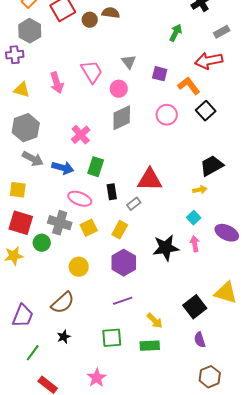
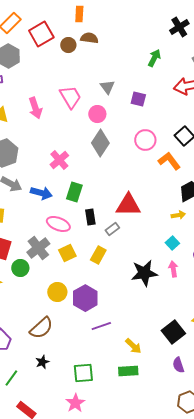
orange L-shape: (189, 86) -> (169, 161), moved
gray diamond: (122, 118) -> (100, 143), turned -32
gray cross: (60, 223) -> (38, 248), turned 35
purple hexagon: (124, 263) -> (85, 298), moved
green square: (112, 338) -> (83, 373), moved

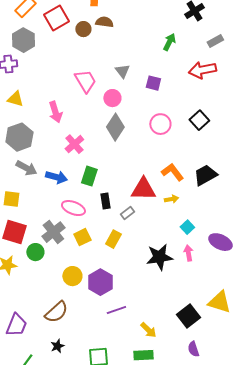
pink arrow: (35, 108) -> (55, 112), moved
orange L-shape: (169, 161) -> (172, 172), moved
yellow arrow: (178, 215) -> (171, 199), moved

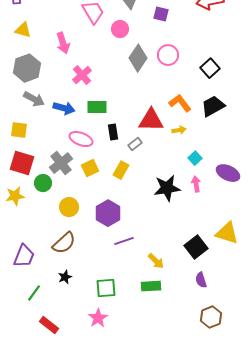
black square: (199, 120) -> (210, 68), moved
gray diamond: (115, 127) -> (138, 58), moved
green rectangle: (89, 176) -> (97, 107), turned 72
yellow circle: (72, 276) -> (69, 207), moved

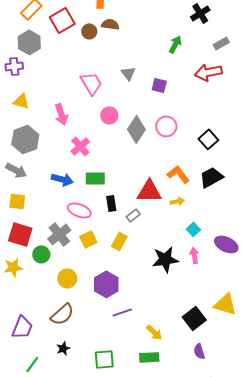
pink circle: (120, 29) -> (109, 115), moved
gray arrow: (34, 99) -> (16, 170), moved

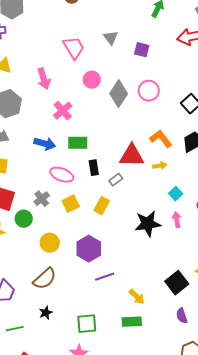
gray cross: (59, 234) -> (42, 199), size x0.7
green line: (32, 364) -> (15, 329), turned 42

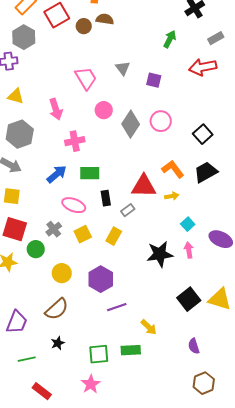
pink cross: (63, 111) -> (75, 141), turned 30
blue arrow: (45, 144) -> (57, 174), turned -55
black square: (177, 283) -> (189, 299), moved
green rectangle: (132, 322) -> (131, 350), moved

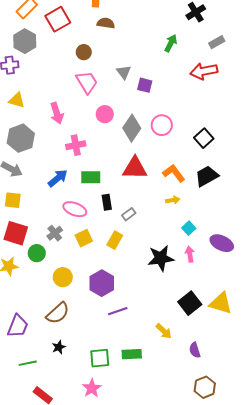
brown circle: (84, 26) -> (84, 52), moved
purple square: (154, 80) -> (145, 85), moved
red triangle: (144, 186) -> (135, 168), moved
yellow arrow: (149, 327) -> (164, 331), moved

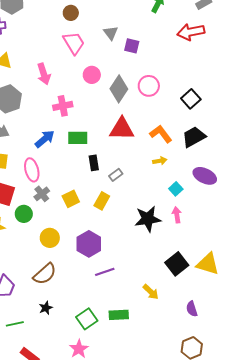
pink ellipse: (75, 209) -> (32, 170), moved, turned 55
purple ellipse: (222, 243) -> (205, 176), moved
purple semicircle: (195, 350) -> (192, 309), moved
green square: (100, 358) -> (87, 319), turned -30

